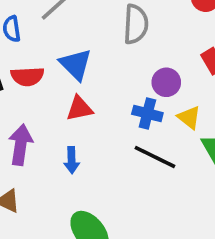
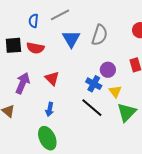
blue triangle: (76, 64) -> (71, 39), moved
red triangle: (79, 108) -> (52, 78), moved, turned 42
blue arrow: (72, 160) -> (50, 109), moved

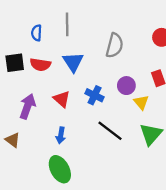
gray line: (60, 15) -> (67, 24), turned -60
blue triangle: (71, 39) -> (73, 62), moved
blue cross: (94, 84) -> (95, 95), moved
yellow triangle: (115, 91) -> (141, 102), moved

